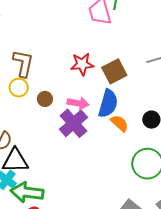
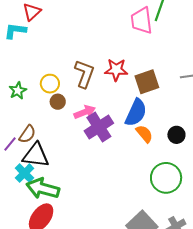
brown L-shape: (23, 63) -> (84, 74), moved
brown circle: (45, 99) -> (58, 102), moved
pink arrow: (78, 103) -> (85, 112), moved, turned -40

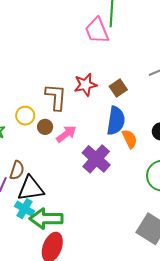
brown square: (147, 82) -> (118, 88), size x0.7
brown circle: (58, 102) -> (45, 127), moved
purple cross: (99, 127) -> (96, 159), moved
orange semicircle: (144, 134) -> (130, 139), turned 30

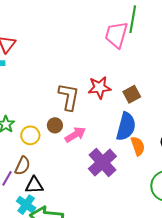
pink trapezoid: (97, 30) -> (116, 35), turned 32
yellow circle: (25, 116) -> (30, 135), moved
black triangle: (31, 189) -> (34, 185), size x0.7

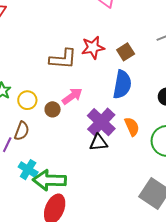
brown L-shape: (69, 97) -> (63, 59), turned 88
brown circle: (55, 125) -> (53, 109), moved
orange semicircle: (138, 146) -> (132, 127), moved
black triangle: (34, 185) -> (98, 142), moved

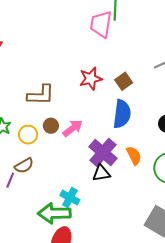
brown L-shape: (63, 59) -> (41, 95), moved
brown circle: (53, 109) -> (51, 126), moved
brown semicircle: (22, 131) -> (24, 166), turned 42
cyan cross: (28, 170) -> (70, 198), moved

